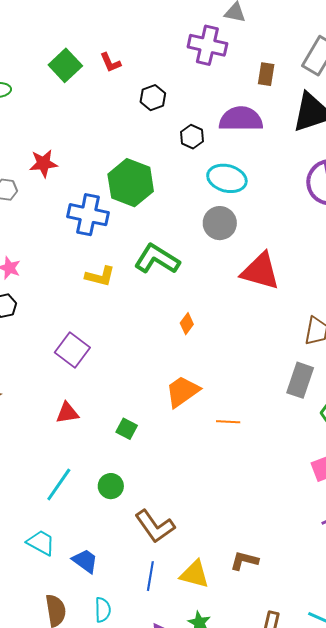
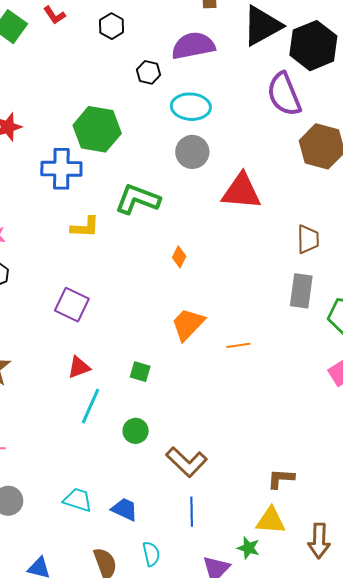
black hexagon: (153, 98) -> (112, 26), moved
cyan line: (59, 485) -> (91, 406), moved
yellow triangle: (195, 574) -> (271, 521), moved

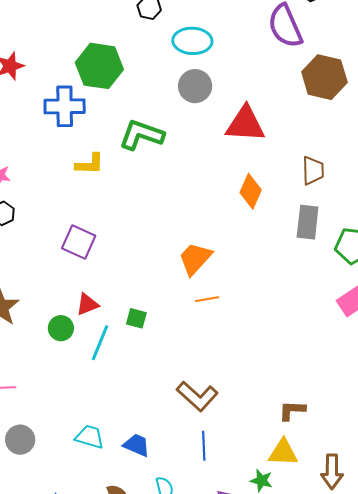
orange diamond: (179, 257) -> (251, 191), moved, size x1.6
orange line: (238, 345) -> (207, 299), moved
green square: (140, 372) -> (136, 318), moved
green circle: (136, 431) -> (61, 328), moved

